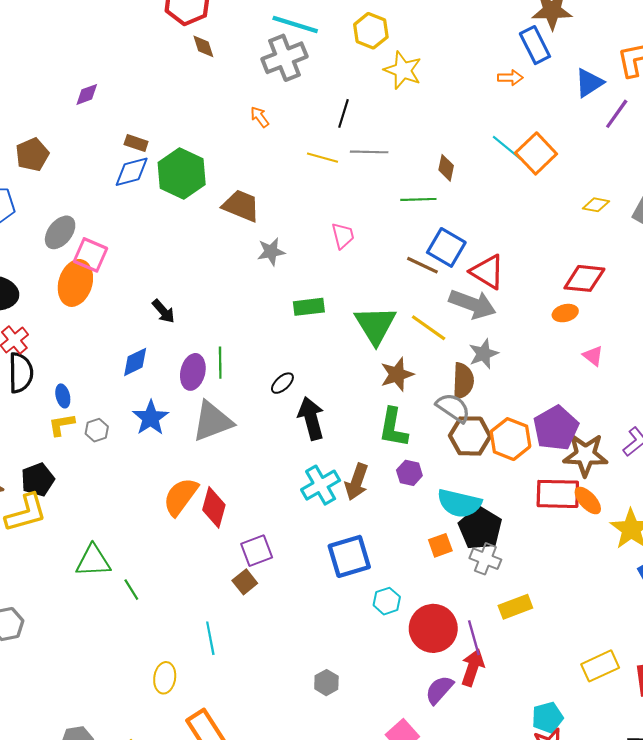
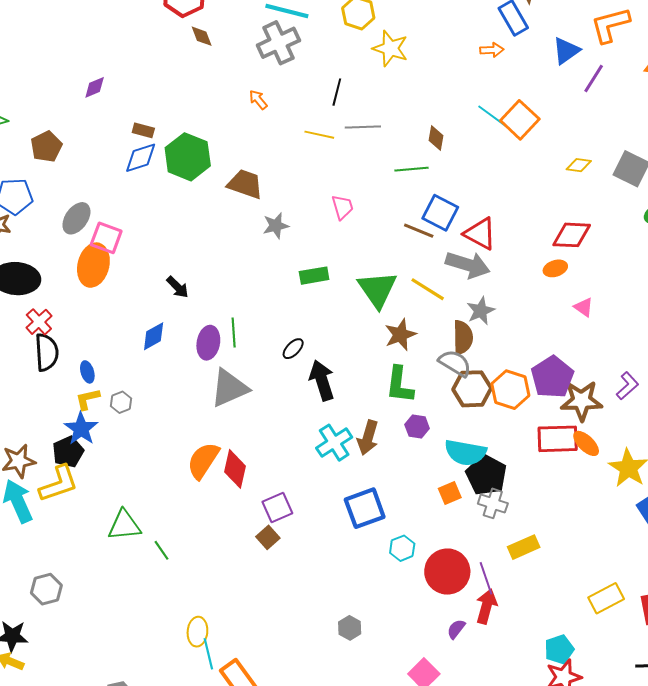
blue star: (151, 418) -> (81, 429), moved
cyan line: (210, 638) -> (208, 654), moved
purple semicircle: (439, 690) -> (456, 629), size x0.7

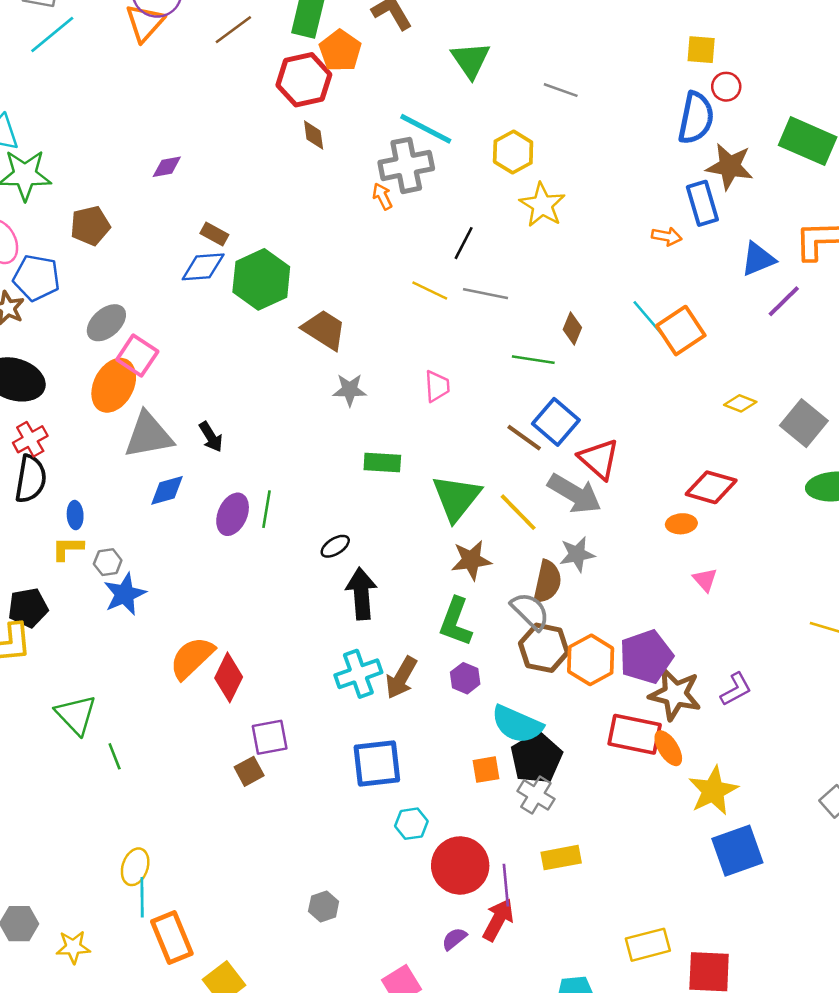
orange arrow: (258, 100) -> (382, 196), moved
gray triangle: (229, 388) -> (148, 435), moved
blue star: (81, 429) -> (125, 594), moved
green triangle: (124, 525) -> (76, 715), turned 39

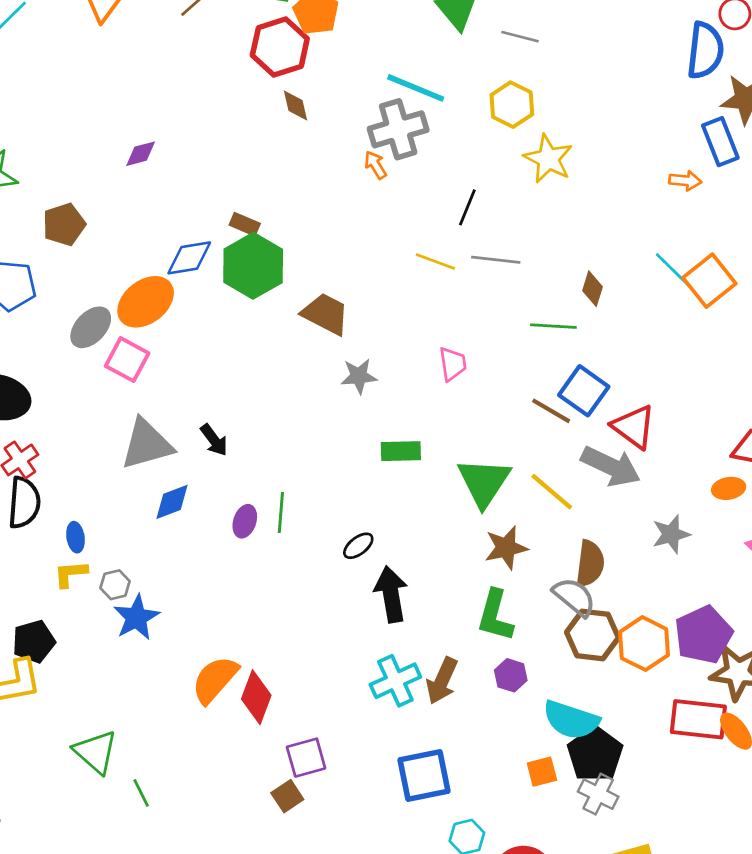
gray line: (561, 90) -> (520, 37), moved
brown rectangle: (214, 234) -> (245, 224), moved
orange ellipse: (114, 385) -> (146, 302), moved, turned 30
purple ellipse: (233, 514) -> (245, 521), size x0.7
gray star: (577, 554) -> (671, 534), moved

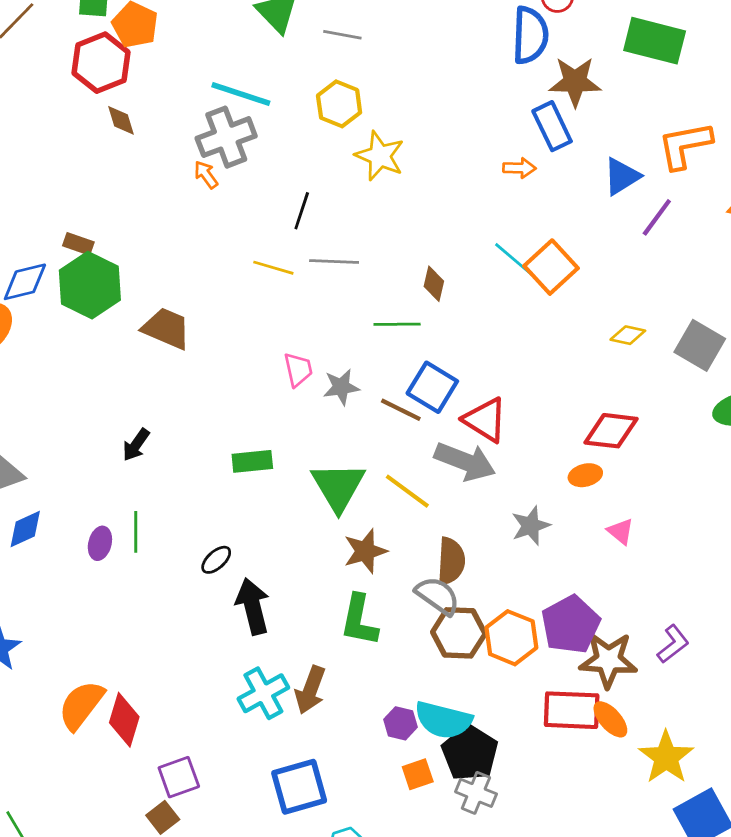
gray star: (359, 376) -> (341, 387), moved
black arrow: (214, 440) -> (136, 445), moved, turned 76
purple hexagon: (511, 675) -> (401, 723), moved

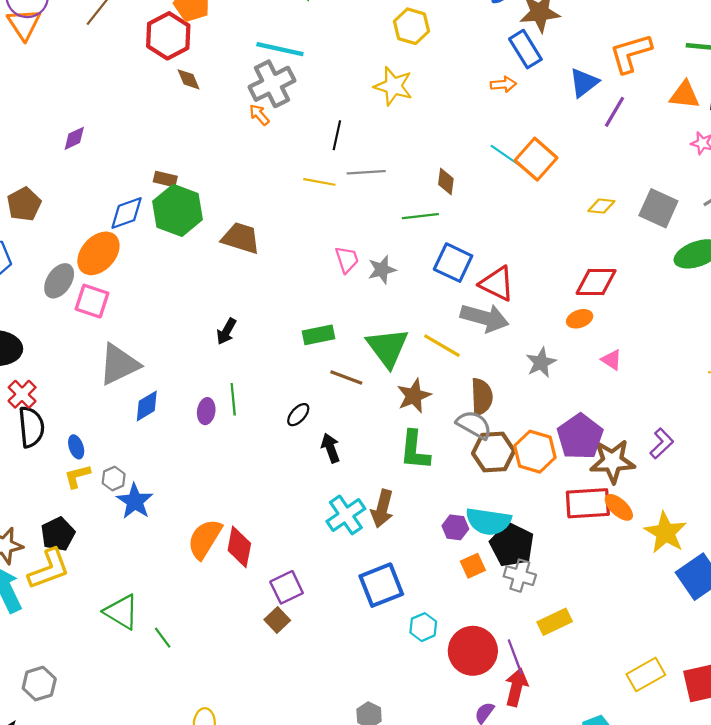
yellow hexagon: (339, 104) -> (412, 26), moved
brown line: (401, 410) -> (346, 377), moved
black arrow: (253, 606) -> (330, 448), size x0.7

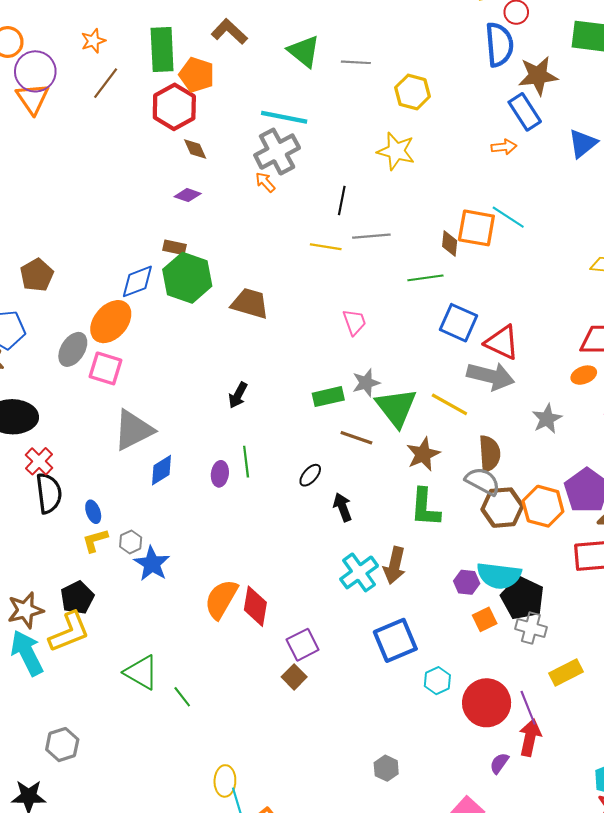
purple diamond: (74, 138) -> (188, 195), moved, turned 45
orange square: (536, 159) -> (476, 228), moved, turned -30
gray star: (382, 270) -> (366, 383), moved

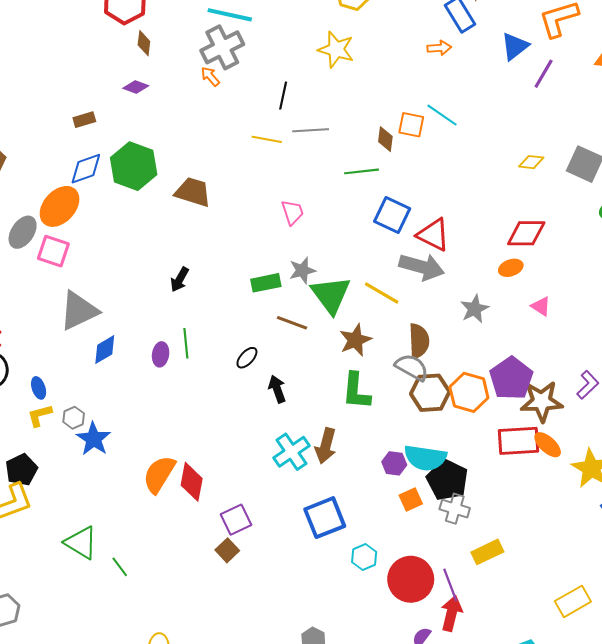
brown diamond: (195, 149) -> (144, 43), turned 30
orange square: (476, 228) -> (411, 125), size x0.7
brown rectangle: (174, 247) -> (84, 120), moved, turned -30

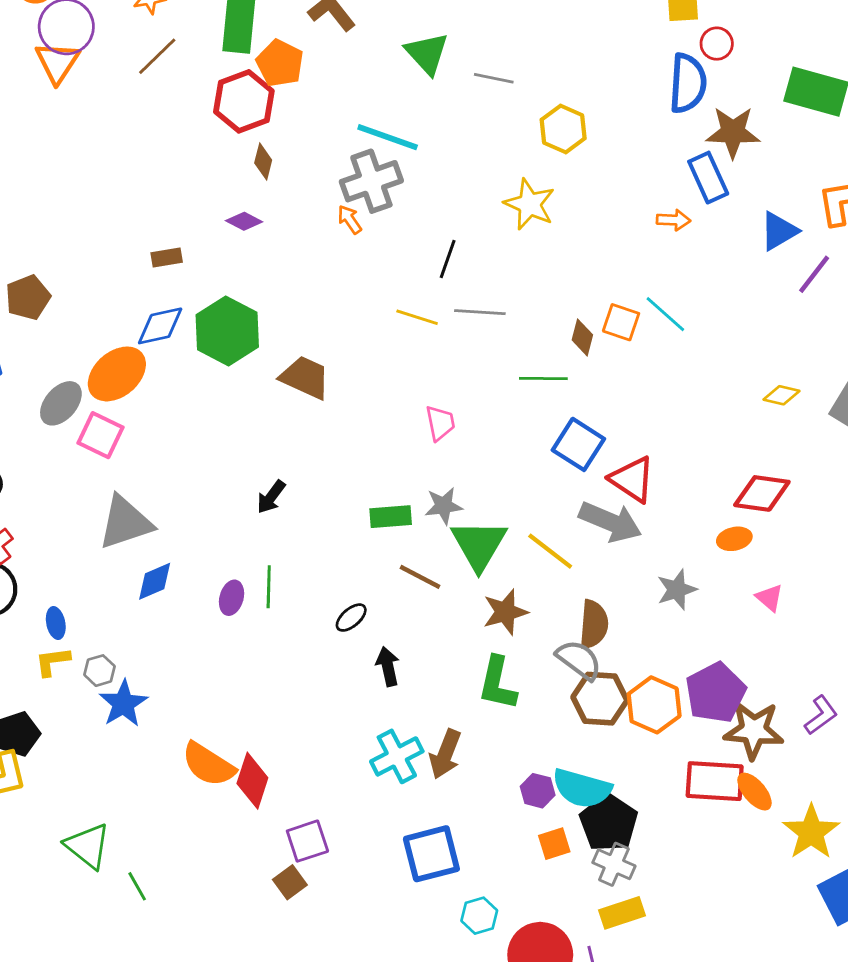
orange semicircle: (159, 474) -> (208, 764), turned -96
yellow rectangle: (487, 552) -> (622, 913), moved

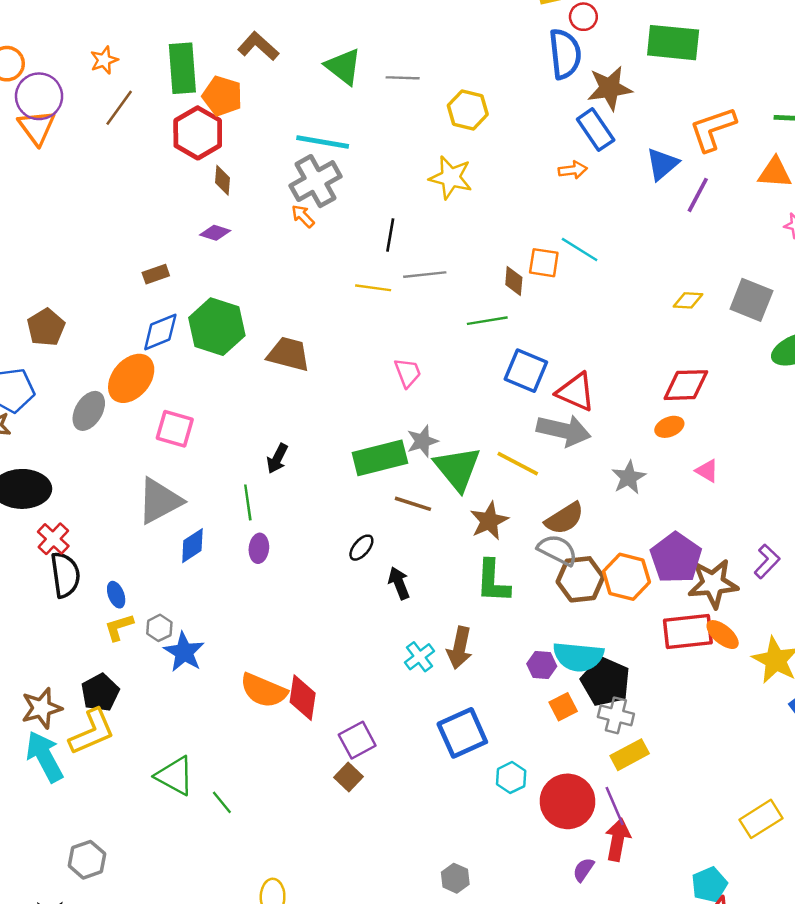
pink square: (101, 435) -> (175, 429), moved
green rectangle: (391, 517) -> (380, 458), size x1.5
green line: (269, 587) -> (248, 502), moved
brown semicircle: (594, 624) -> (564, 518), turned 63
cyan cross: (397, 756) -> (419, 657), size x0.7

